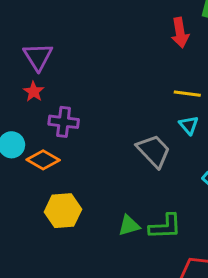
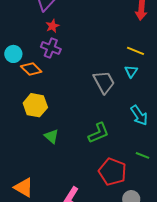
red star: (34, 92) -> (52, 26), moved
green triangle: (129, 225) -> (51, 136), moved, turned 42
green L-shape: (165, 227) -> (99, 133), turned -35

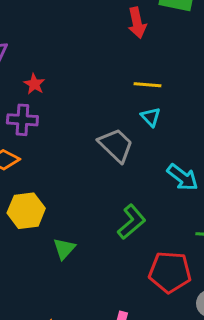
red star: (52, 26) -> (34, 84), moved
green triangle: (51, 136) -> (64, 249), turned 49

